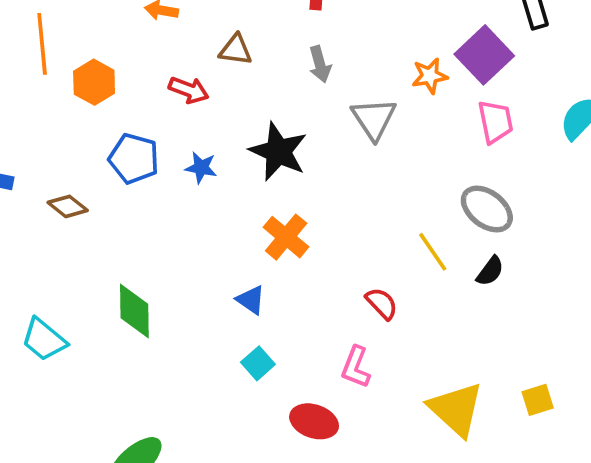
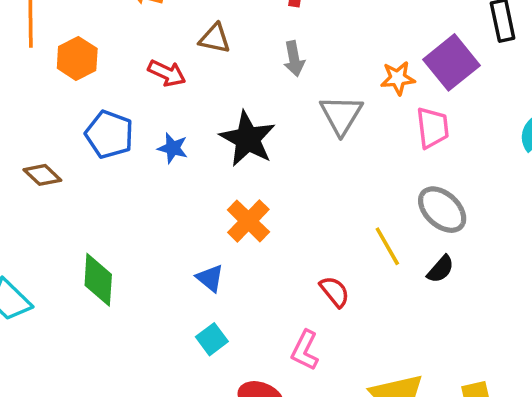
pink trapezoid: (495, 122) -> (433, 128), moved

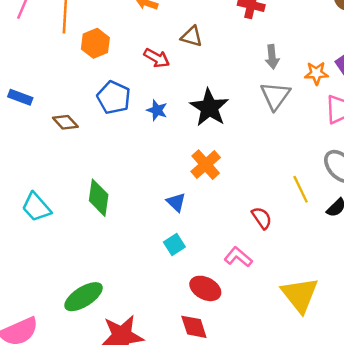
gray arrow: (294, 59) -> (272, 57), moved
pink L-shape: (305, 350) -> (238, 257), turned 100

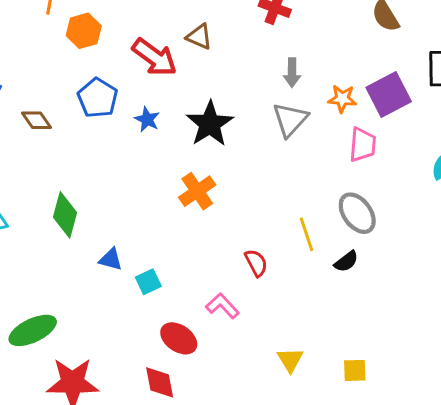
red arrow: (157, 58) -> (155, 57), size x1.5
blue triangle: (176, 202) -> (111, 259), moved, turned -35
yellow triangle: (300, 295) -> (290, 360), size x0.6

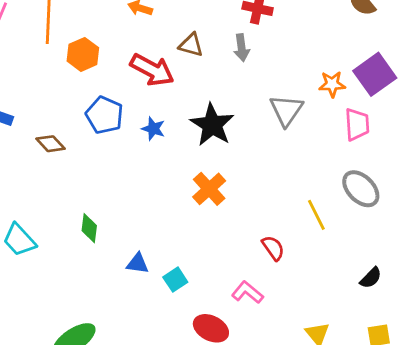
gray arrow: (292, 73) -> (242, 48), moved
green diamond: (65, 215) -> (89, 228), size x0.7
black semicircle: (346, 261) -> (371, 278), moved

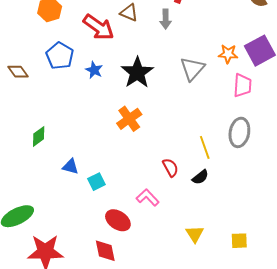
gray ellipse: (361, 189) -> (239, 132), turned 48
green diamond: (89, 228) -> (39, 136), turned 40
black semicircle: (371, 278) -> (200, 177), moved

